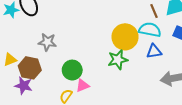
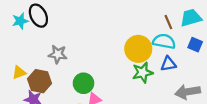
green star: (118, 60) -> (143, 73), moved

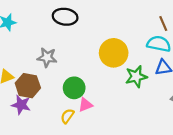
black ellipse: (38, 16) -> (65, 17), moved, turned -55
yellow circle: (138, 49) -> (114, 53), moved

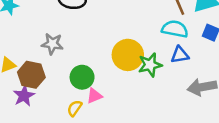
yellow circle: (114, 53) -> (128, 55), moved
purple star: (21, 105) -> (24, 96), turned 30

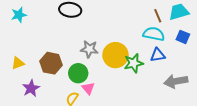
gray star: (52, 44) -> (89, 49), moved
brown hexagon: (31, 75) -> (51, 63), moved
pink triangle: (94, 96) -> (88, 88), turned -48

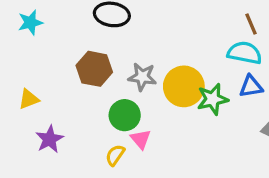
brown hexagon: (51, 63) -> (94, 69), moved

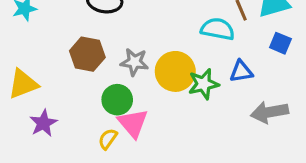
cyan semicircle: (245, 53) -> (218, 29), moved
yellow triangle: (29, 99) -> (23, 84), size x1.5
pink triangle: (141, 139) -> (133, 123), size x1.5

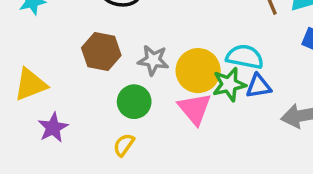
cyan semicircle: (218, 29) -> (245, 57), moved
blue triangle: (241, 71) -> (259, 86), moved
pink triangle: (133, 123) -> (195, 109), moved

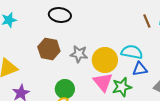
green star: (229, 84) -> (122, 87), moved
green circle: (134, 102) -> (65, 89), moved

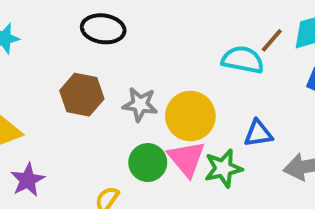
brown line: (147, 21) -> (272, 40), turned 64
cyan semicircle: (132, 52) -> (243, 60), moved
green circle: (65, 89) -> (148, 163), moved

